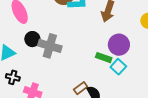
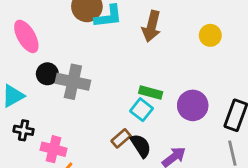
purple circle: (119, 45) -> (193, 105), moved
cyan square: (118, 67) -> (141, 110), moved

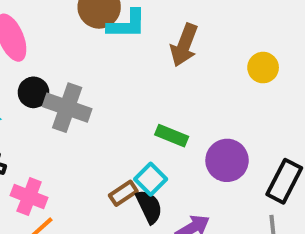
cyan square: (141, 110) -> (151, 179), moved

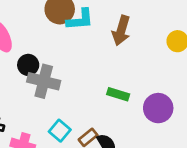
black circle: (34, 92) -> (28, 65), moved
cyan square: (151, 179) -> (60, 131), moved

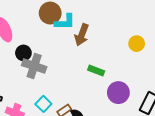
brown arrow: (121, 30) -> (82, 35), moved
green rectangle: (118, 94) -> (96, 71), moved

